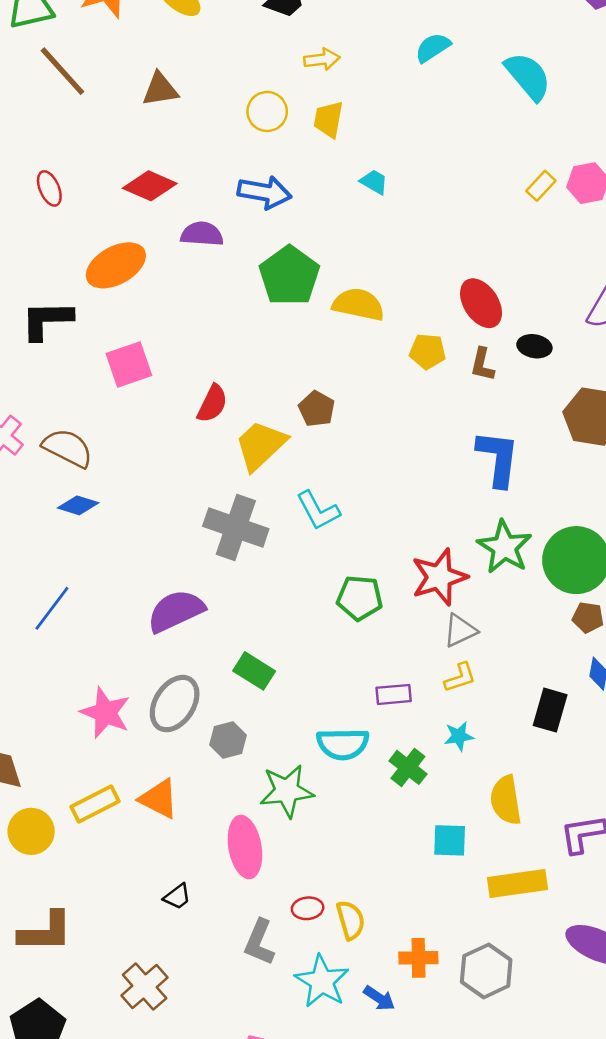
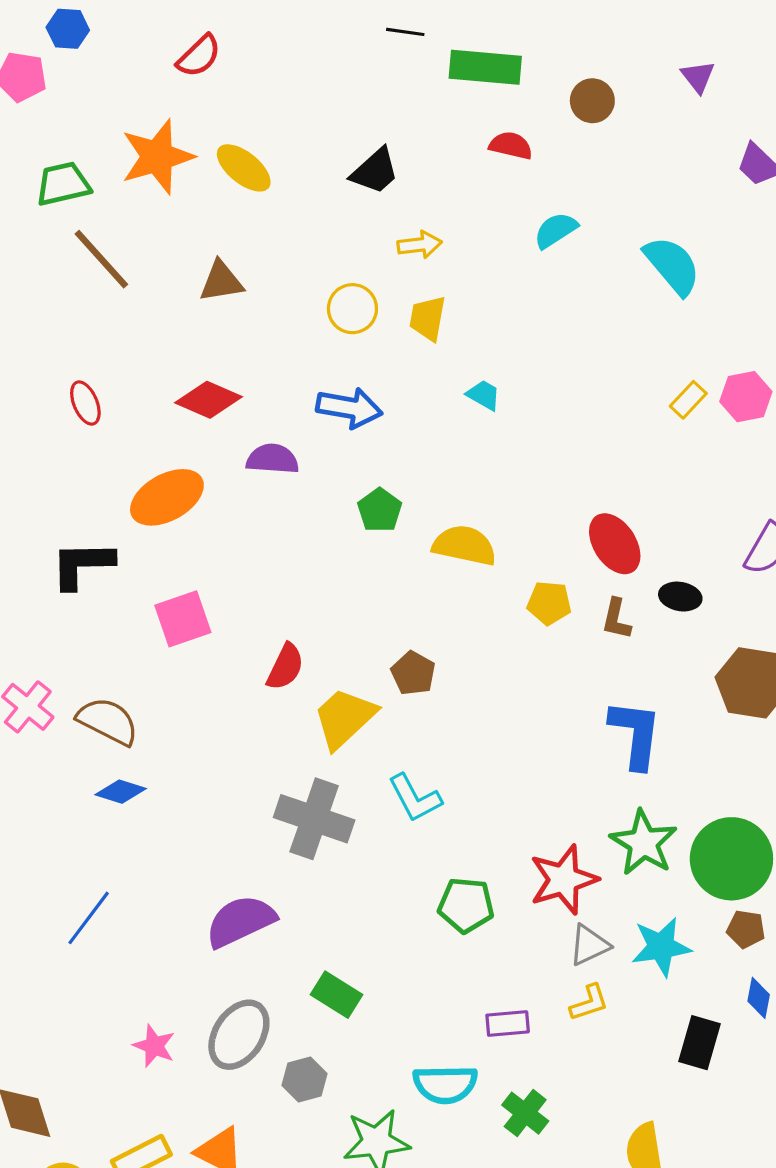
green pentagon: (289, 276) -> (380, 510), size x0.6
pink star: (105, 713) -> (154, 1046), size x0.7
cyan star: (459, 736) -> (661, 947), moved, size x1.6

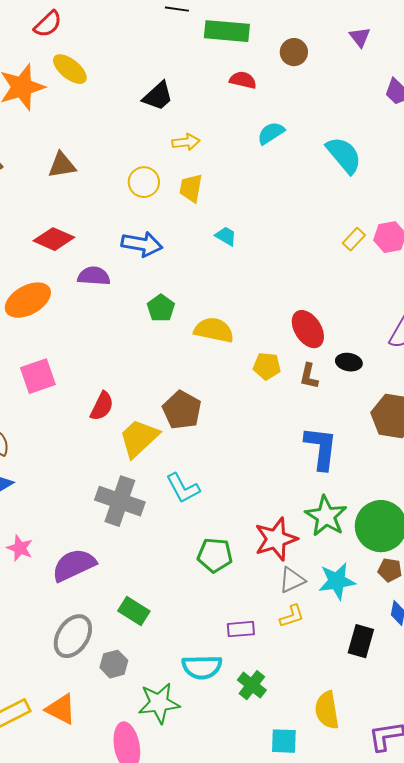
yellow ellipse: (244, 168) -> (70, 69), moved
brown pentagon: (413, 673) -> (182, 410), size x1.4
pink star: (154, 1046) -> (20, 548), moved

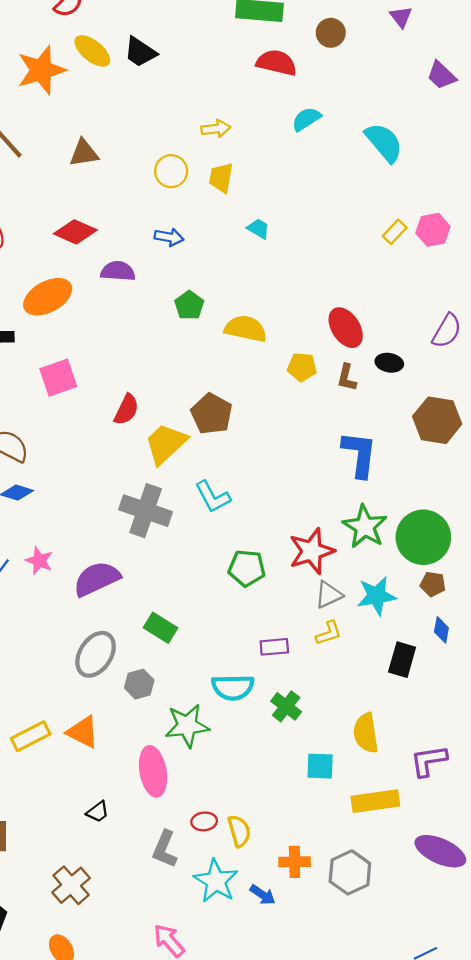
red semicircle: (243, 80) -> (276, 63), size x1.4
black trapezoid: (158, 96) -> (140, 52), moved, turned 76
blue arrow: (142, 244) -> (169, 237), size x0.7

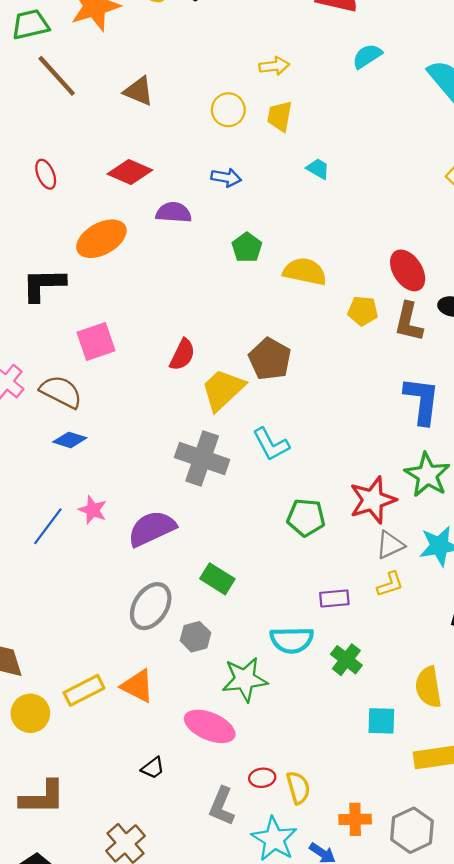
brown triangle: (84, 153) -> (139, 91), turned 32
pink square: (58, 378) -> (96, 342), moved
brown L-shape: (347, 378) -> (409, 322), size x1.4
pink ellipse: (153, 771) -> (210, 726), turned -57

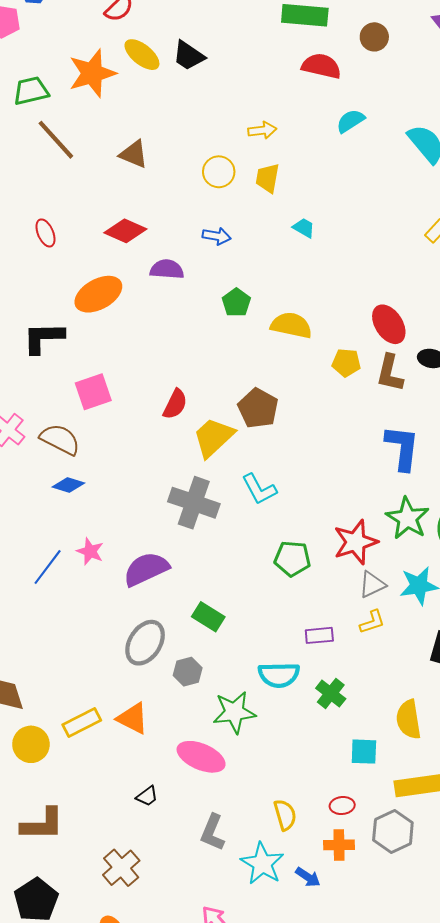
red ellipse: (262, 778) -> (342, 806), moved
gray hexagon: (412, 830) -> (393, 831), moved

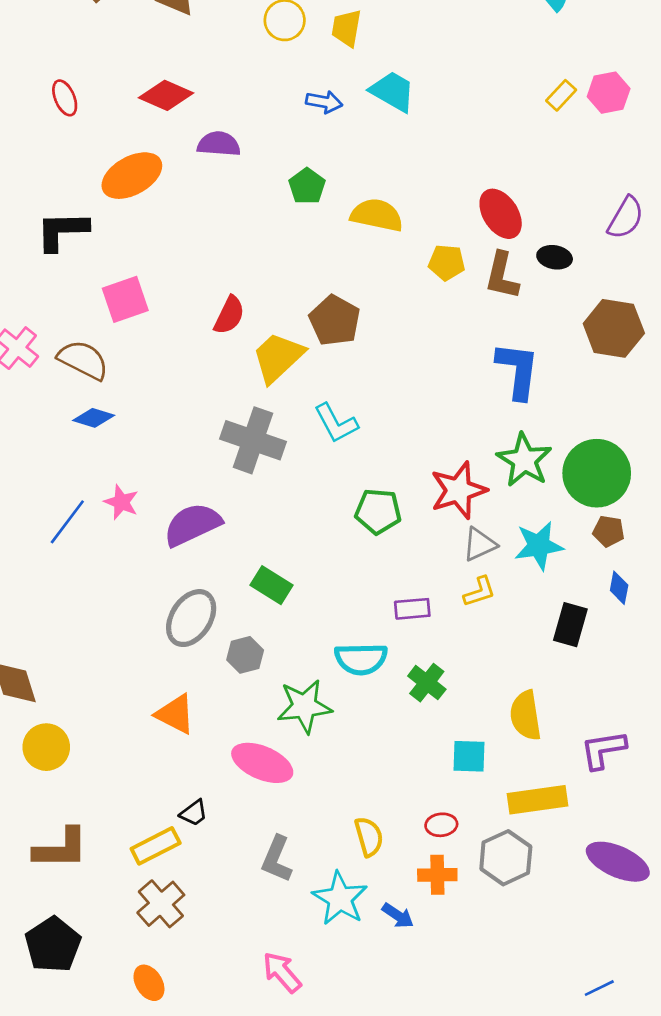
cyan trapezoid: (304, 228) -> (393, 91), size x1.6
blue arrow: (217, 236) -> (324, 102), moved
yellow rectangle: (82, 723) -> (156, 846), moved

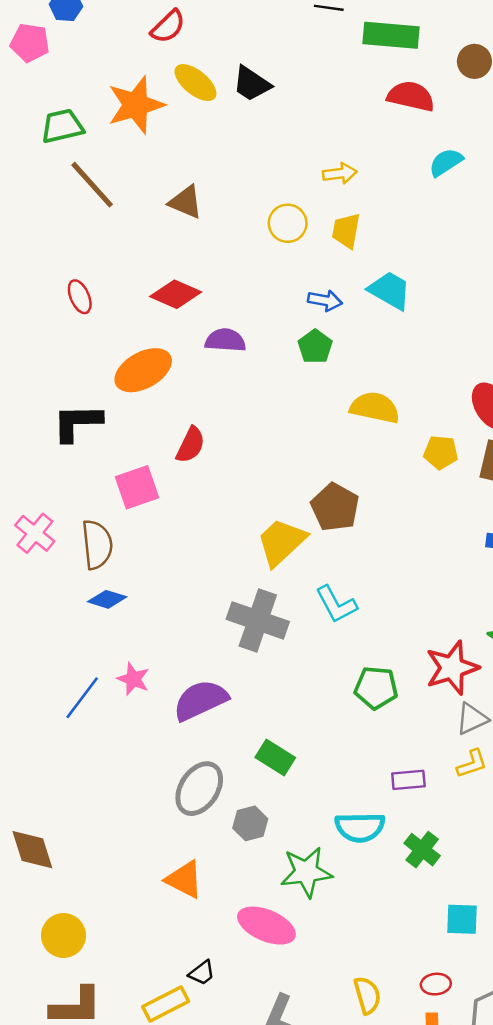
green pentagon: (307, 186) -> (315, 347), moved
red semicircle: (229, 315) -> (191, 445), moved
brown semicircle: (83, 360) -> (97, 545), turned 57
yellow circle: (46, 747) -> (64, 936), moved

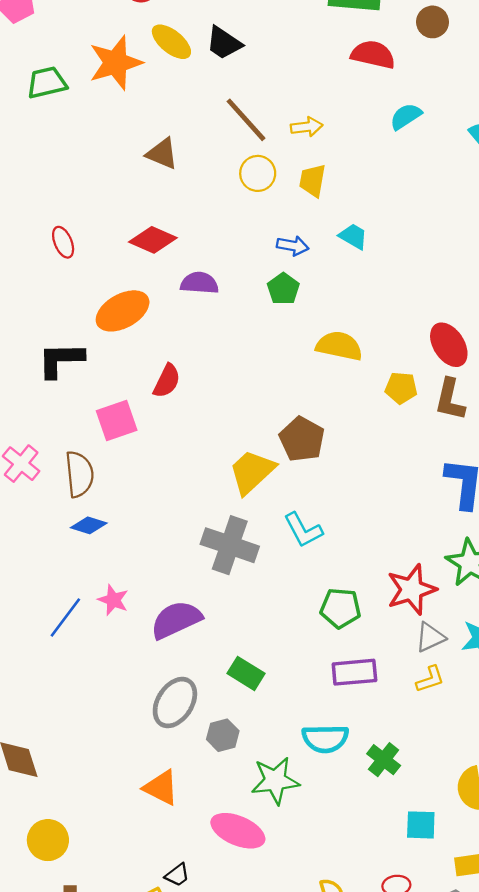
brown line: (92, 185) -> (246, 120), moved
cyan trapezoid: (390, 290) -> (353, 236), size x0.7
purple rectangle: (408, 780) -> (354, 672), moved, size x1.4

